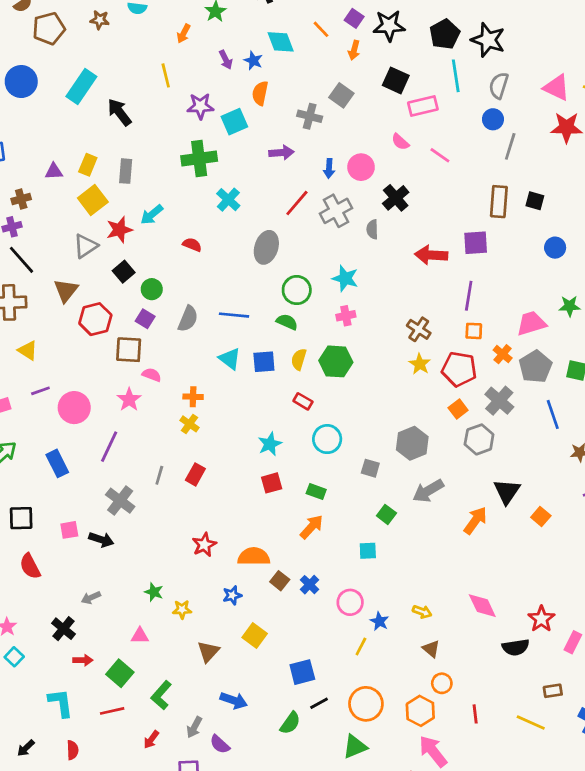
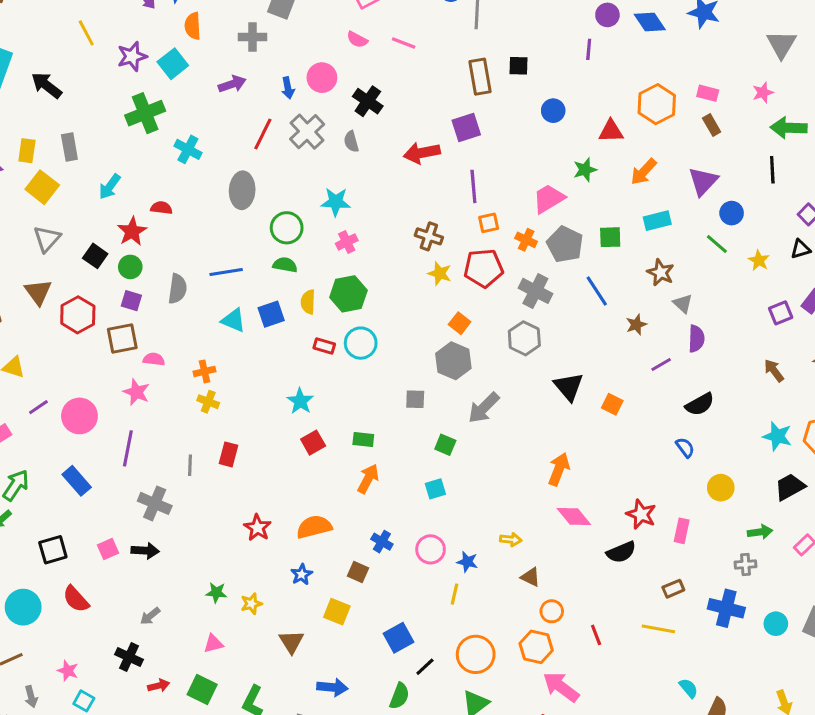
red star: (119, 230) -> (132, 231), moved
orange square: (458, 409) -> (460, 323), moved
cyan circle: (327, 439) -> (361, 343), moved
orange arrow: (475, 520) -> (559, 469), moved
brown square: (280, 581) -> (358, 572), moved

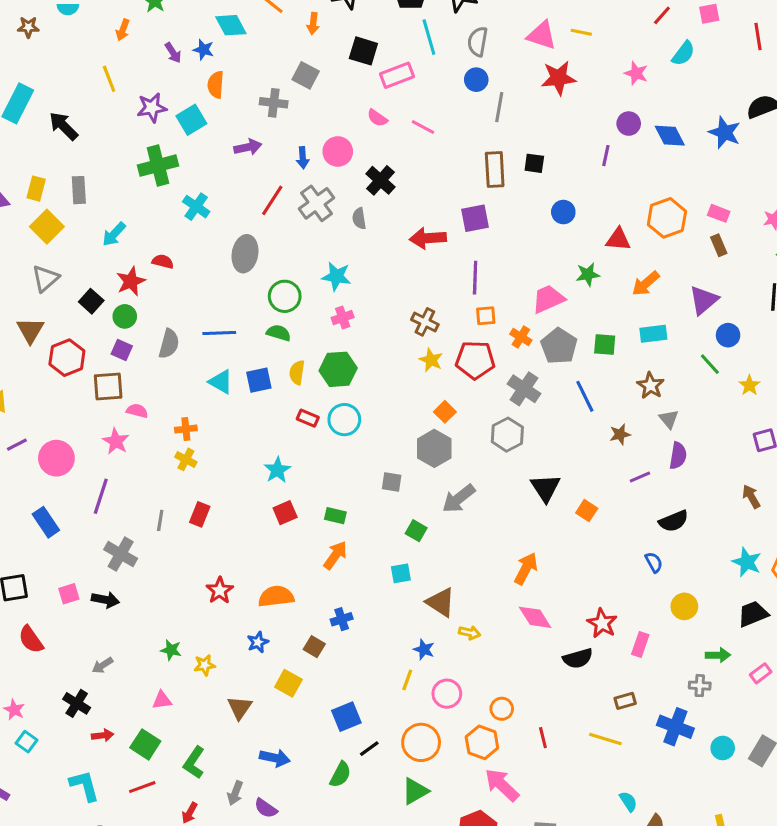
blue cross: (382, 542) -> (342, 619), turned 35
pink circle: (431, 549) -> (447, 694), moved
brown triangle: (531, 577) -> (441, 602), moved, size x1.5

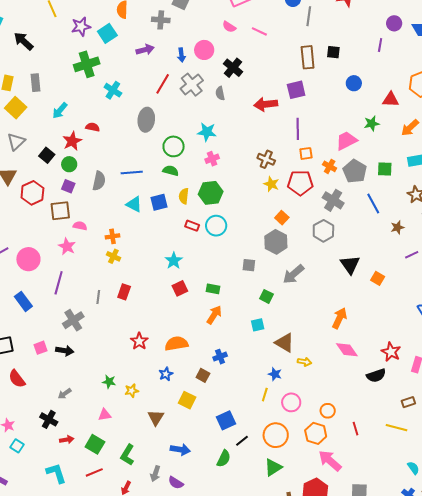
gray cross: (121, 554) -> (73, 320), turned 30

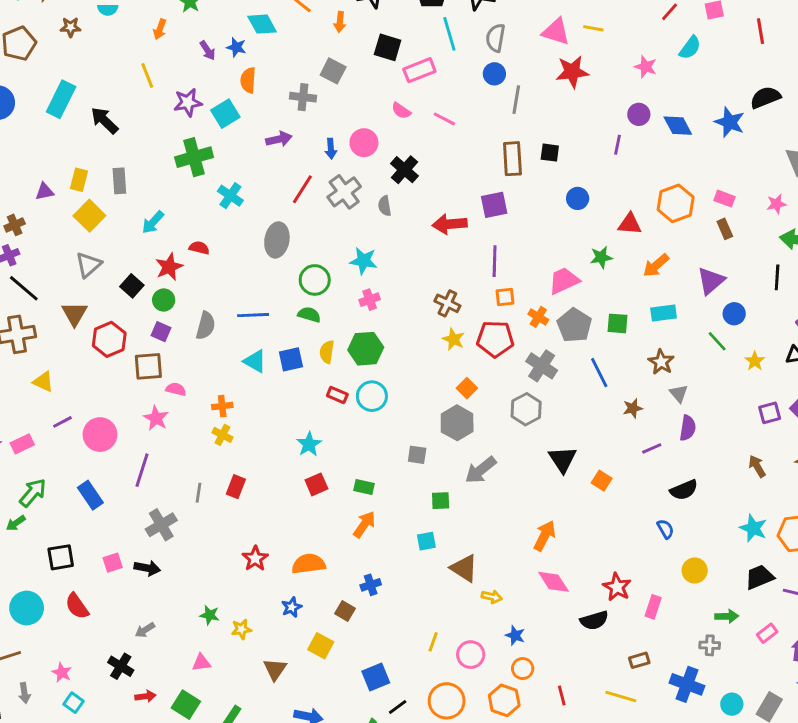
green square: (266, 296) -> (441, 501), turned -32
blue star: (275, 374) -> (515, 635), moved

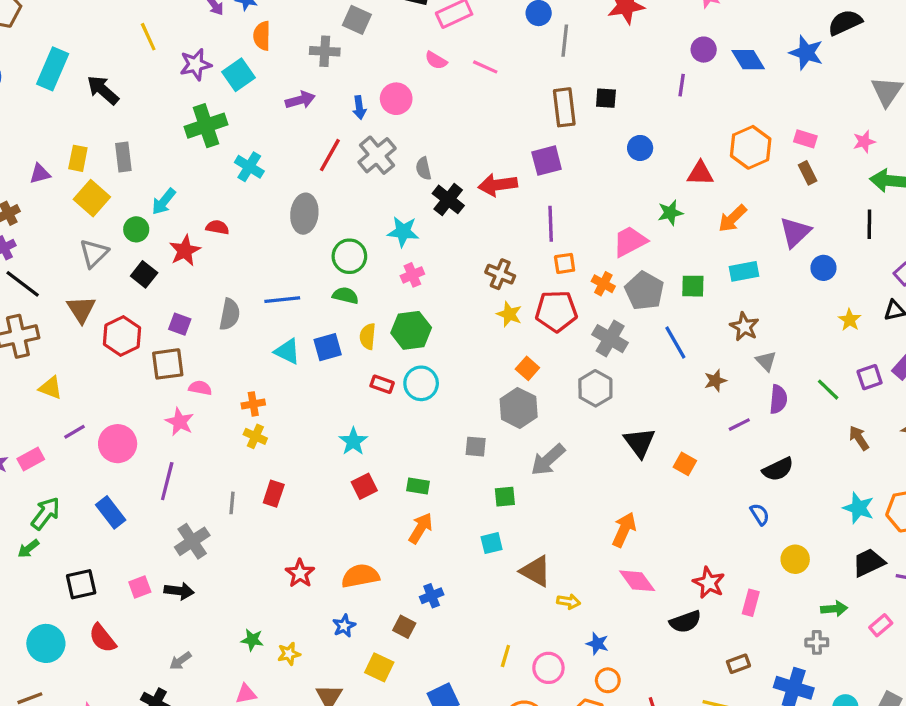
black cross: (404, 170) -> (448, 199), moved
green circle: (164, 300) -> (136, 229), moved
green line: (717, 341) -> (828, 390), moved

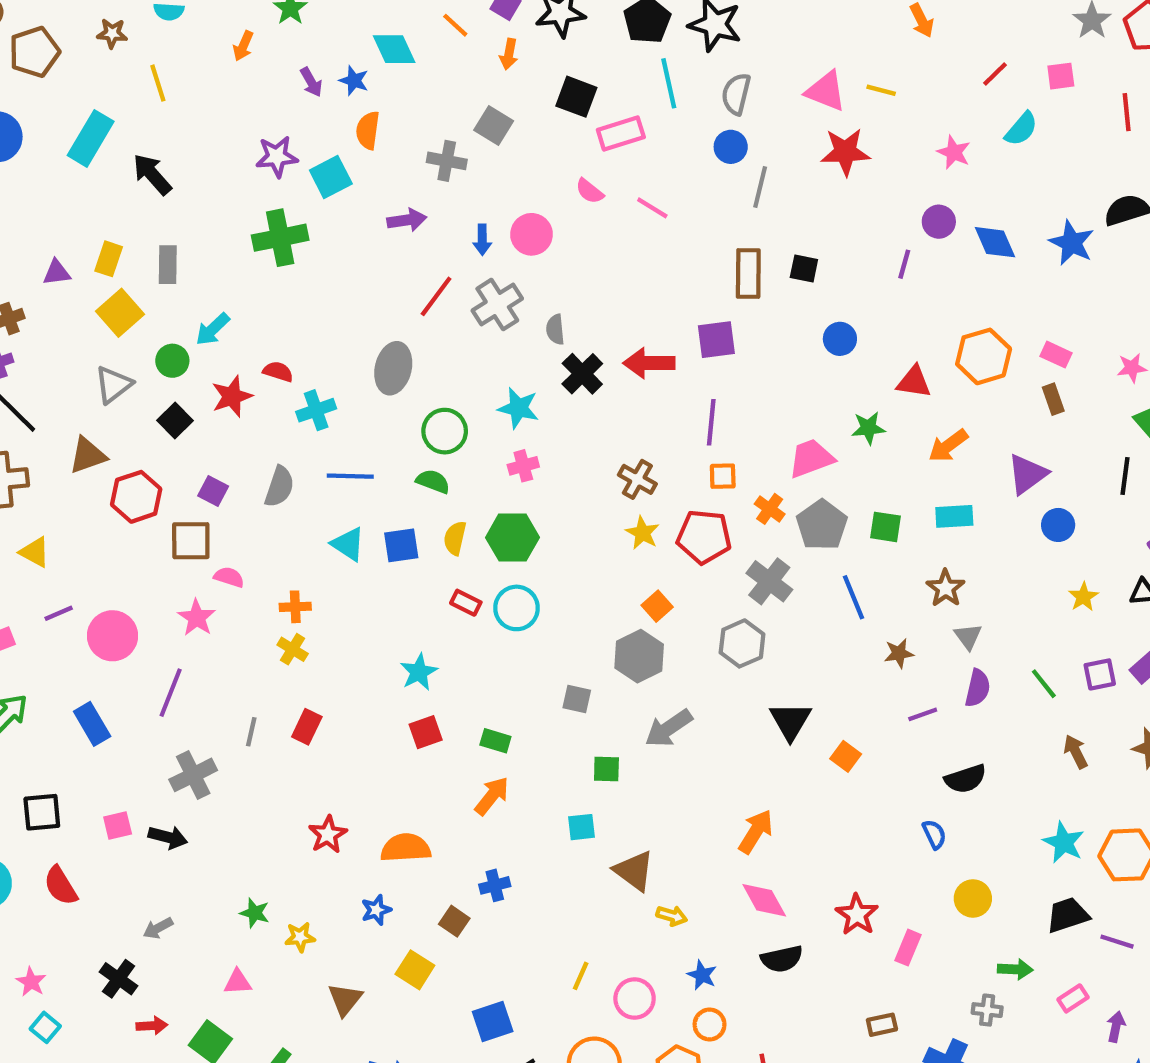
yellow line: (148, 37) -> (158, 83), moved
cyan cross: (249, 167) -> (316, 410), moved, turned 32
brown triangle: (81, 309) -> (88, 455), turned 36
black semicircle: (685, 622) -> (782, 959), moved

